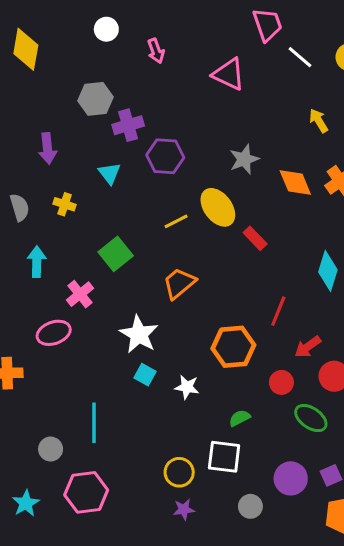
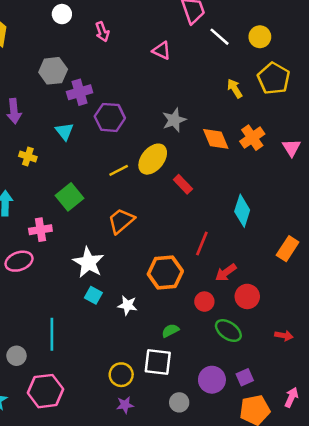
pink triangle: (229, 74) -> (162, 51), size x0.7
yellow ellipse: (218, 207) -> (153, 159), turned 76
pink cross: (80, 294) -> (40, 230), turned 30

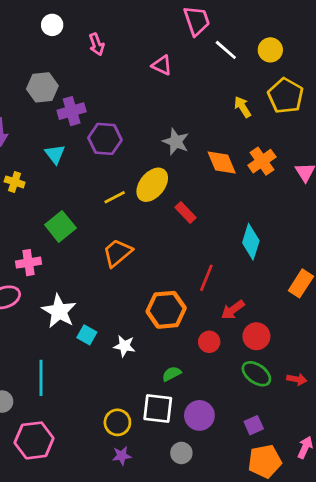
gray star: (174, 120) -> (176, 142), turned -30
white star: (88, 262) -> (59, 311), moved
green ellipse: (228, 331) -> (256, 374), moved
purple circle: (212, 380) -> (199, 415), moved

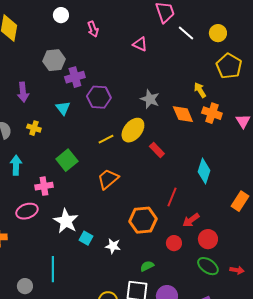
yellow arrow: (243, 107) -> (200, 90), moved
orange cross: (262, 161) -> (212, 113), turned -36

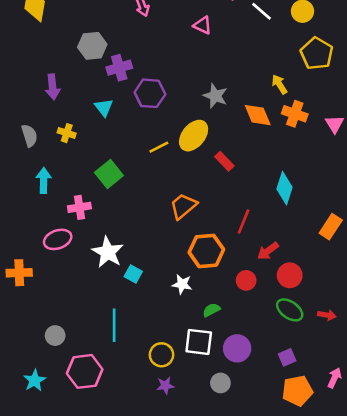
orange trapezoid: (108, 179) -> (183, 206), moved
white star: (113, 246) -> (182, 284), moved
cyan line: (53, 269) -> (114, 325), moved

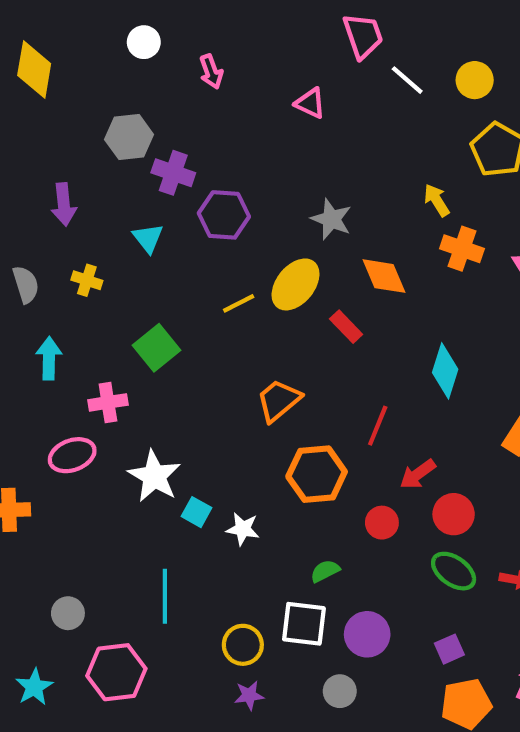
purple cross: (119, 68) -> (173, 173), turned 35
orange diamond: (258, 115) -> (384, 276), moved
white star: (182, 284) -> (243, 529), moved

